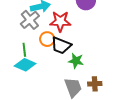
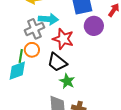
orange circle: (47, 39) -> (32, 50), moved
cyan diamond: (25, 65) -> (17, 71), turned -60

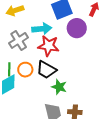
cyan arrow: (48, 19) -> (42, 29), moved
orange circle: (32, 50) -> (25, 70), moved

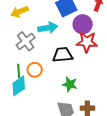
red star: (49, 46) -> (87, 42), moved
black trapezoid: (46, 70) -> (63, 55), moved, turned 150

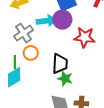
purple circle: (83, 24) -> (62, 20), moved
black trapezoid: (63, 55) -> (60, 64), moved, turned 95
orange circle: (35, 70) -> (31, 53), moved

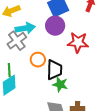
cyan arrow: (46, 21) -> (25, 28), moved
orange circle: (31, 53) -> (38, 60), moved

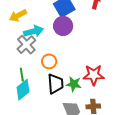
red star: (78, 42) -> (94, 75), moved
black trapezoid: (54, 70) -> (56, 84), moved

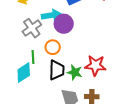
purple circle: (63, 26) -> (64, 24), moved
cyan arrow: (34, 31) -> (51, 15), moved
green line: (22, 75) -> (33, 57), moved

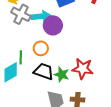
gray cross: (32, 28) -> (21, 14), moved, turned -30
black trapezoid: (57, 70) -> (44, 71), turned -75

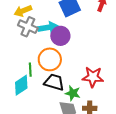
orange circle: (41, 48) -> (50, 59), size x1.5
green star: (62, 75) -> (73, 93), moved

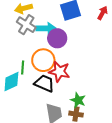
red star: (93, 77) -> (59, 72), moved
green star: (73, 93) -> (78, 100), moved

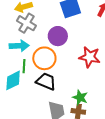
cyan arrow: (46, 28) -> (19, 46), moved
red star: (59, 72) -> (90, 57), moved

